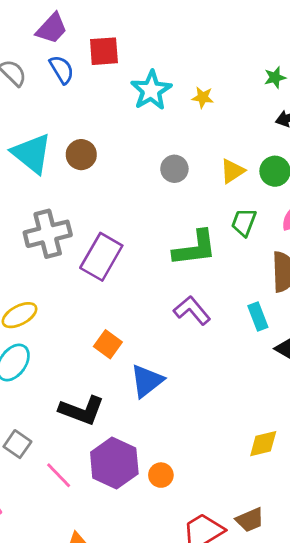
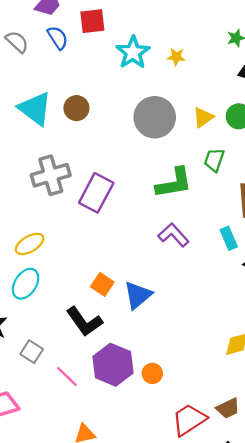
gray circle: (174, 169) -> (155, 117), size x1.8
orange square: (108, 344) -> (102, 284), moved
black L-shape: (82, 410) -> (84, 322), turned 36

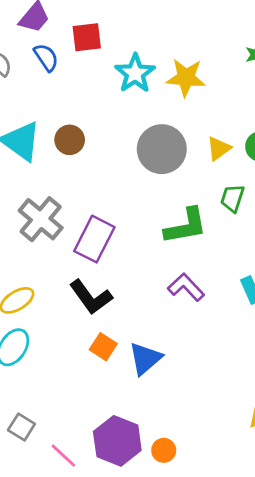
yellow star: (176, 57) -> (186, 78), size x1.8
gray cross: (51, 175) -> (41, 219), turned -33
black L-shape: (84, 322) -> (91, 297), moved

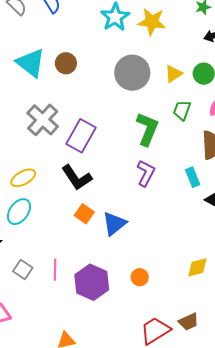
green L-shape: (186, 226) -> (147, 129), turned -60
purple L-shape: (186, 287) -> (146, 173), turned 68
orange circle: (164, 450) -> (140, 277), moved
pink line: (63, 456) -> (55, 270), moved, turned 45

